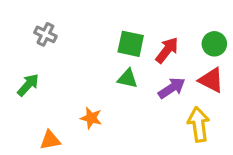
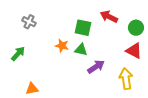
red arrow: (167, 50) -> (109, 17), moved, turned -102
purple arrow: (172, 88) -> (96, 67), moved
orange star: (91, 118) -> (62, 46), moved

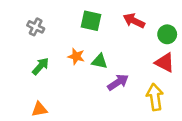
green square: (83, 28) -> (91, 21), moved
green arrow: (18, 54) -> (41, 66), moved

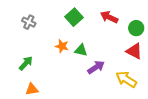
green square: (91, 21) -> (74, 17), turned 36
green arrow: (41, 66) -> (26, 63), moved
yellow arrow: (155, 97) -> (126, 79), turned -50

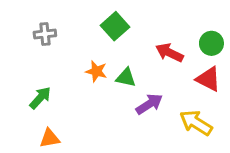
red arrow: (109, 17) -> (169, 53), moved
gray cross: (29, 22) -> (45, 34), turned -32

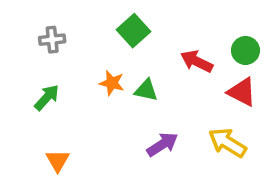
green arrow: (40, 98) -> (47, 97), moved
purple arrow: (149, 104) -> (162, 144), moved
orange triangle: (50, 138) -> (58, 161), turned -50

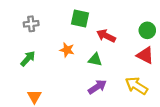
green square: (133, 31) -> (80, 18), turned -36
red arrow: (197, 61) -> (106, 36), moved
green triangle: (146, 90) -> (95, 60), moved

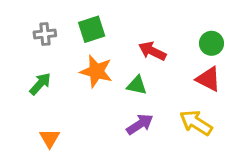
green square: (80, 18) -> (92, 29), moved, turned -30
orange star: (67, 50) -> (96, 71), size x1.5

